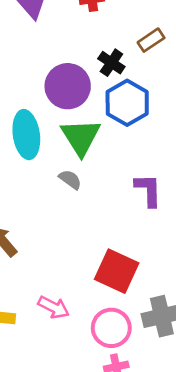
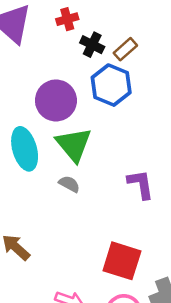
black cross: (111, 63) -> (92, 45), moved
blue hexagon: (127, 103) -> (111, 85), moved

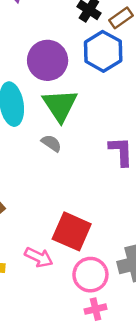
red square: (122, 261) -> (72, 231), moved

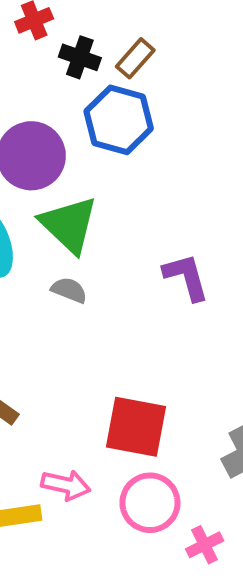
pink arrow: (39, 257) -> (66, 485), moved
pink circle: (90, 275) -> (150, 503), moved

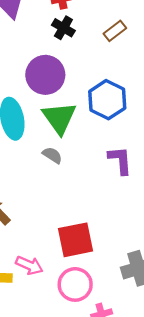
black cross: (80, 57) -> (63, 28), moved
blue hexagon: (119, 120) -> (107, 100), moved
red square: (136, 427) -> (75, 240), turned -33

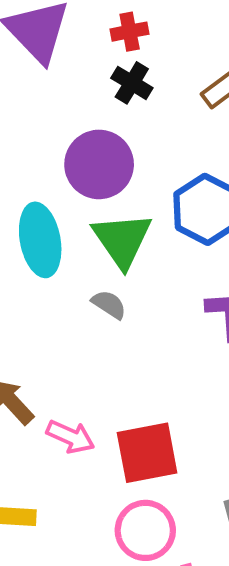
pink arrow: (29, 265) -> (70, 437), moved

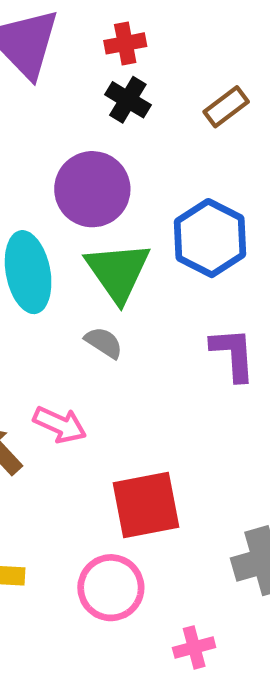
pink arrow: (70, 437) -> (60, 425), moved
pink circle: (145, 530) -> (111, 588), moved

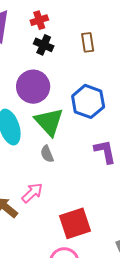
brown rectangle: (226, 107) -> (88, 42), turned -54
gray semicircle: (104, 343) -> (47, 154), turned -138
pink arrow: (60, 425) -> (32, 193), turned -60

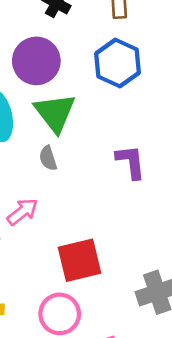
blue hexagon: (88, 101) -> (118, 63), moved

